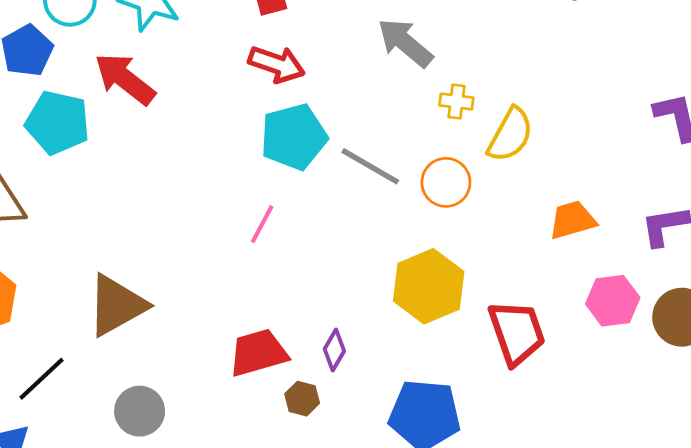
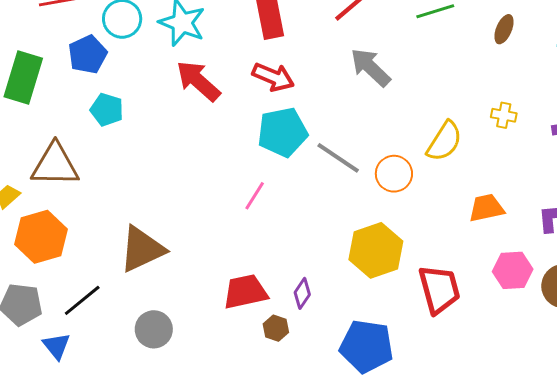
red arrow: (125, 79) -> (198, 81), moved
yellow cross: (456, 102) -> (504, 115), moved
cyan pentagon: (58, 122) -> (107, 110), size x0.7

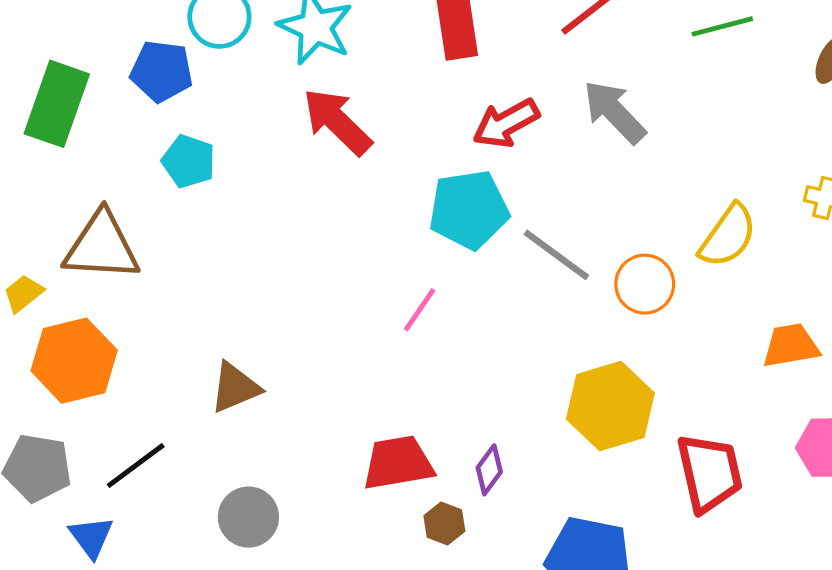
blue pentagon: (88, 54) -> (162, 71), turned 30
red arrow: (273, 77) -> (506, 123), moved, turned 126
brown triangle: (142, 249) -> (235, 388), size x0.7

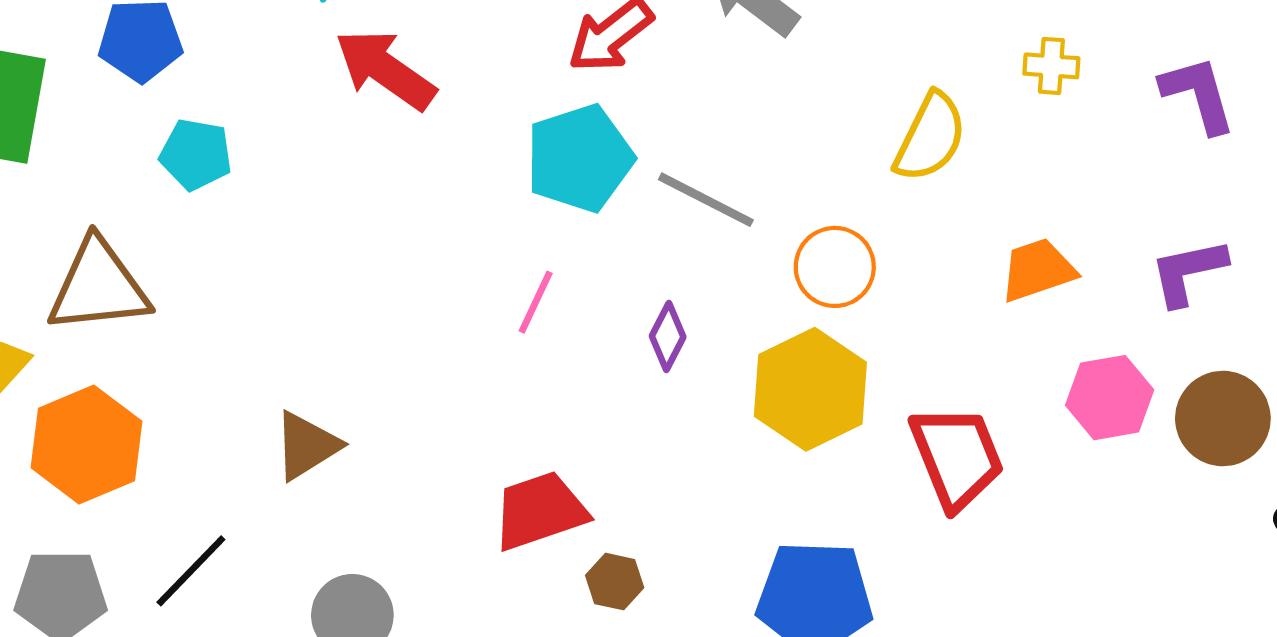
orange circle: (645, 284) -> (835, 267), moved
purple diamond: (489, 470) -> (668, 336), moved

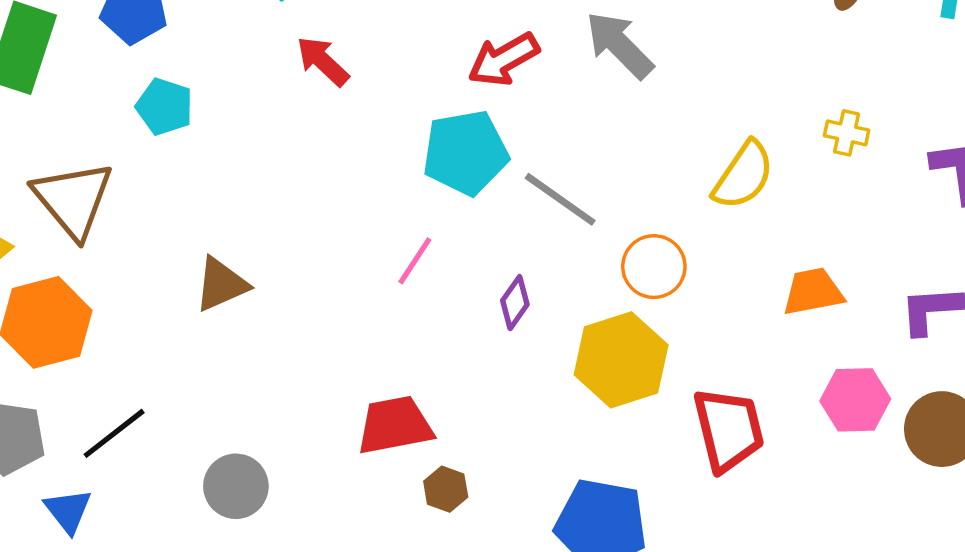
red arrow: (385, 69) -> (323, 61), size x0.7
brown triangle: (98, 286) -> (73, 200), turned 48
brown triangle: (307, 446) -> (221, 284), moved

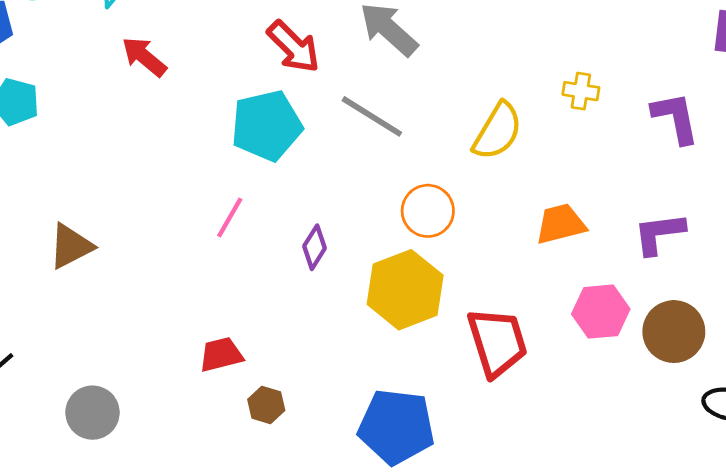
red arrow: (504, 59) -> (294, 47), turned -102
gray line: (560, 199) -> (372, 116), moved
red trapezoid: (395, 425) -> (221, 354), size x0.7

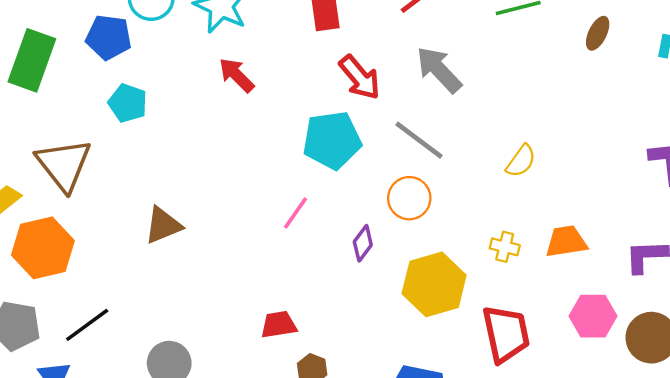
yellow cross: (581, 91) -> (505, 247), moved
yellow semicircle: (498, 131) -> (521, 161), size x0.7
orange circle: (428, 211) -> (409, 198), moved

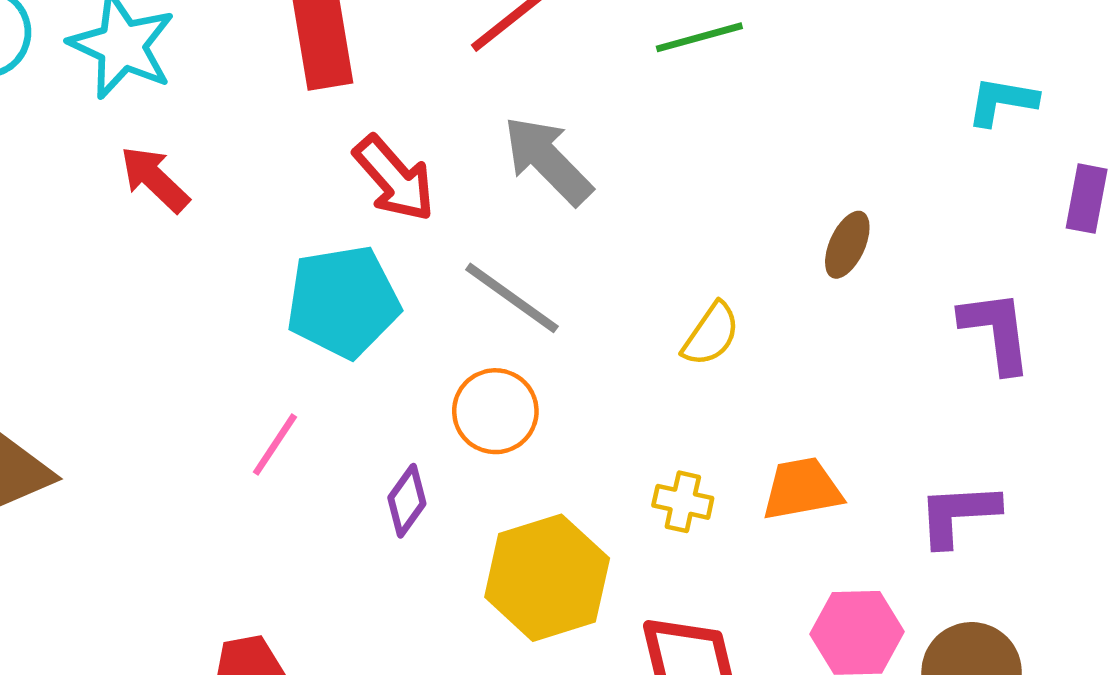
brown ellipse: (598, 33) -> (847, 245), moved

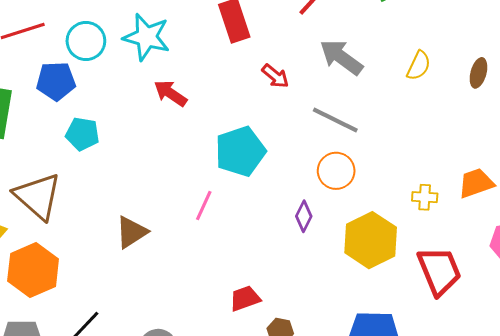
red arrow: (394, 179) -> (275, 76), size x0.7
cyan pentagon: (343, 302) -> (240, 151), moved
yellow semicircle: (711, 334) -> (419, 66), moved
pink line: (275, 445) -> (204, 205), moved

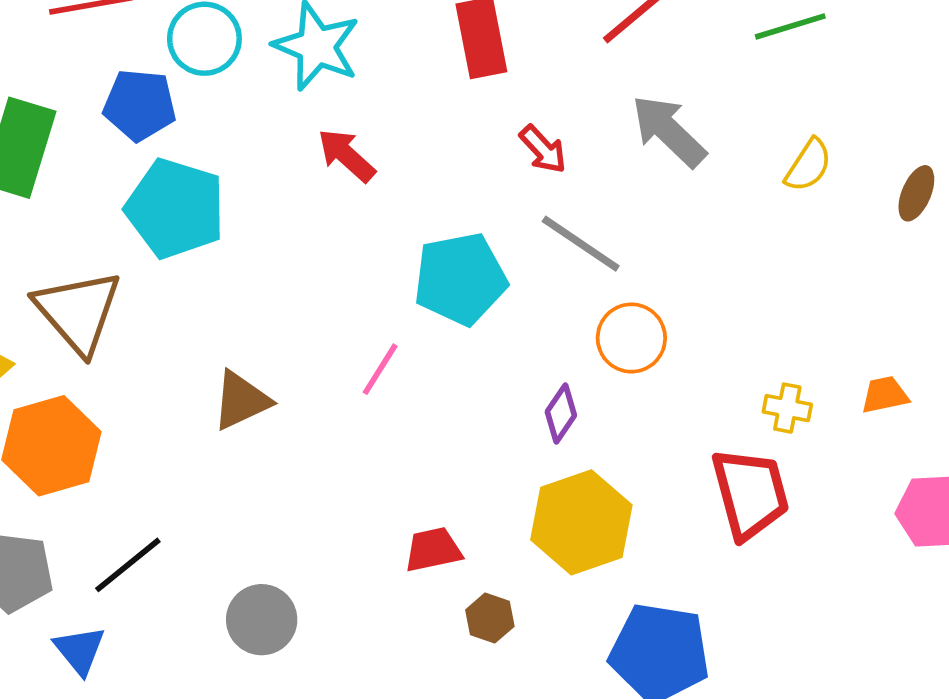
gray line: (335, 120) -> (581, 244), moved
cyan pentagon: (82, 134) -> (175, 208), size x1.6
orange trapezoid: (476, 183) -> (885, 395), size x0.7
yellow hexagon: (371, 240) -> (581, 522), moved
red trapezoid: (439, 271) -> (750, 493), moved

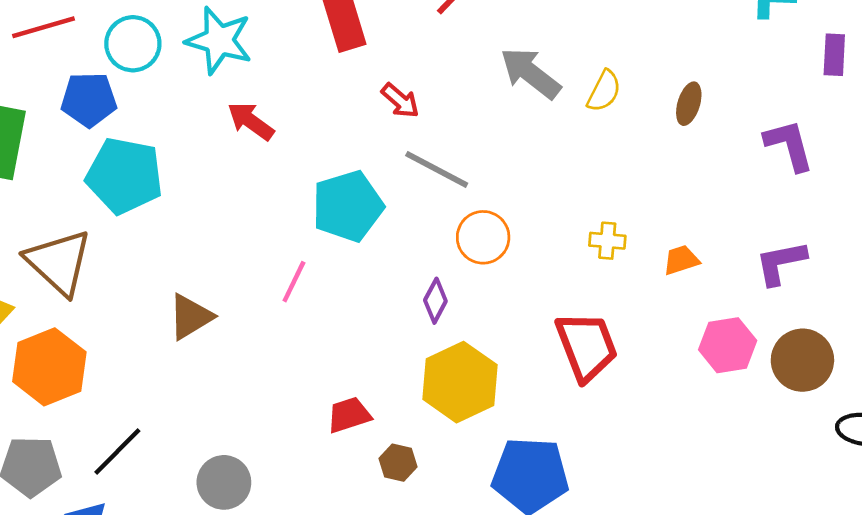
gray arrow: (669, 131) -> (530, 73), moved
yellow cross: (787, 408) -> (607, 241), moved

